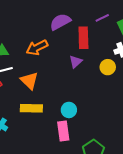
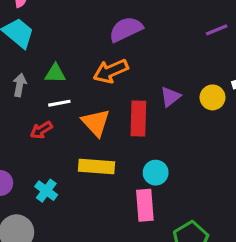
purple semicircle: (60, 22) -> (126, 29), moved
red rectangle: (83, 38) -> (138, 118), moved
yellow circle: (108, 67) -> (213, 97), moved

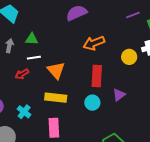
orange arrow: (111, 71) -> (94, 43), moved
purple triangle: (170, 97) -> (119, 95), moved
red rectangle: (138, 118) -> (97, 76), moved
pink rectangle: (145, 205) -> (54, 128), moved

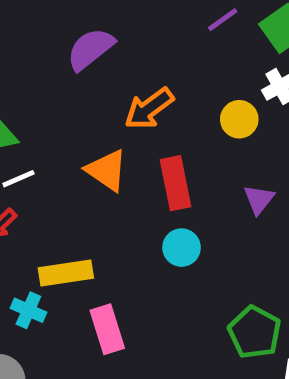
orange triangle: (56, 70) -> (107, 170), moved
purple triangle: (119, 95) -> (259, 199), moved
yellow rectangle: (56, 98) -> (66, 273), moved

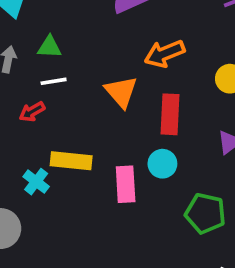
pink rectangle: (107, 329) -> (126, 184), moved
green pentagon: (255, 332) -> (205, 213), moved, turned -30

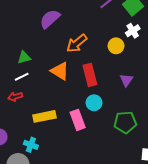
green triangle: (49, 47) -> (24, 57), moved
red arrow: (32, 112) -> (15, 97), turned 32
cyan cross: (36, 182) -> (31, 145), moved

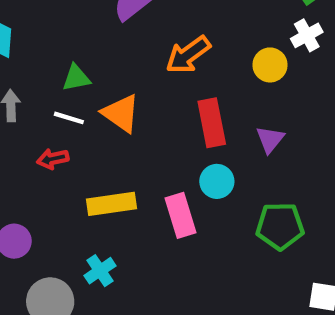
orange triangle: (60, 71) -> (121, 113), moved
white line: (22, 77) -> (69, 118), turned 40
purple triangle: (126, 80) -> (270, 139), moved
cyan cross: (31, 145) -> (100, 271), moved, turned 32

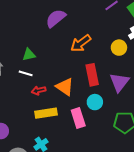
orange triangle: (121, 113) -> (65, 87), moved
purple triangle: (270, 139) -> (119, 82), size x1.5
red arrow: (53, 159) -> (39, 90), moved

